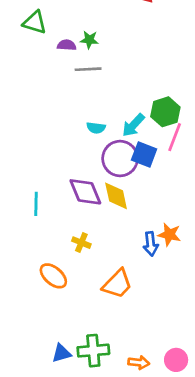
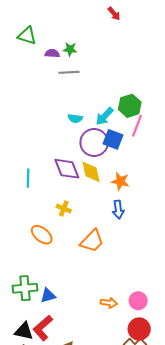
orange star: (169, 235) -> (120, 181), moved
green cross: (93, 351) -> (25, 288), moved

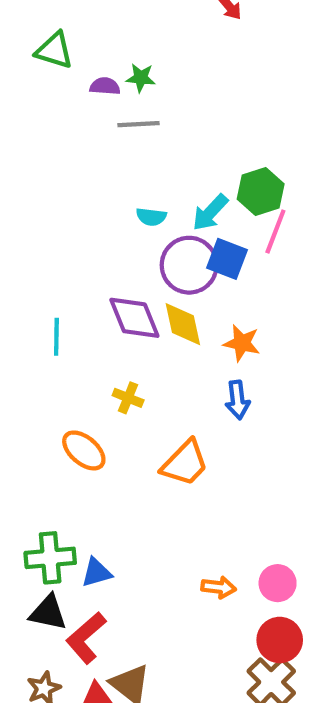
black triangle: (24, 331) -> (48, 613), moved

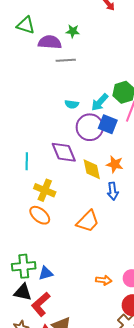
green star: (141, 78) -> (73, 31), moved
purple semicircle: (105, 86) -> (50, 42), size x1.6
yellow diamond: (183, 324) -> (92, 169), moved
yellow cross: (128, 398) -> (45, 190), moved, size x1.5

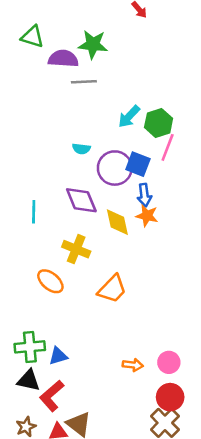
green star: (73, 31) -> (93, 44), size x1.6
cyan arrow: (100, 102) -> (129, 117), moved
cyan semicircle: (72, 104) -> (81, 149), moved
yellow cross: (45, 190) -> (76, 249), moved
blue arrow: (113, 191) -> (144, 195), moved

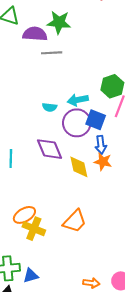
cyan arrow: (129, 117) -> (78, 100), moved, turned 36
yellow cross: (76, 249) -> (34, 229), moved
orange ellipse: (50, 281) -> (24, 215), turned -70

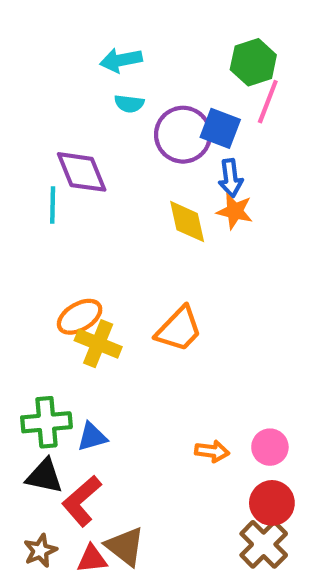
cyan arrow: (78, 100) -> (121, 60), moved
purple diamond: (50, 149) -> (82, 172), moved

